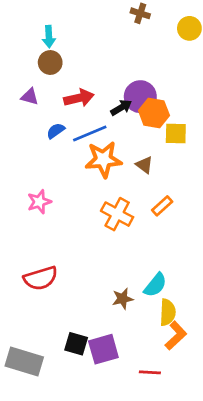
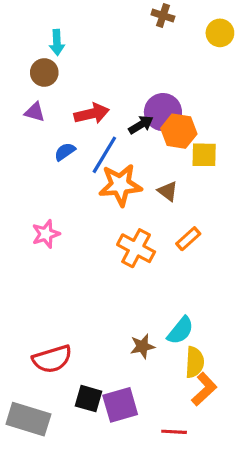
brown circle: (50, 63) -> (44, 73), moved
blue line: (90, 133) -> (104, 155), turned -36
red semicircle: (41, 278) -> (52, 359), moved

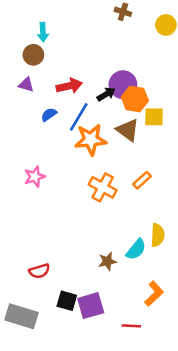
brown triangle: (168, 191) -> (128, 130), moved, size x1.5
red semicircle: (52, 359) -> (39, 271), size x0.7
yellow semicircle: (195, 362) -> (158, 235), moved

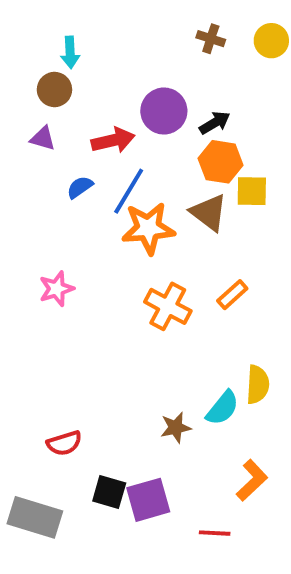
brown cross: (123, 12) -> (211, 39), moved
purple circle: (123, 85) -> (164, 111), moved
black arrow: (106, 94) -> (215, 123), moved

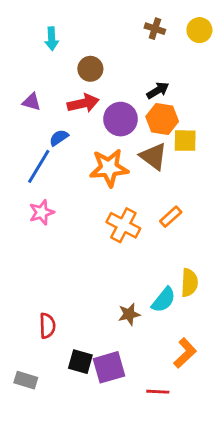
brown circle: (54, 90) -> (90, 69), moved
purple circle: (164, 111) -> (121, 119), moved
blue line: (129, 191) -> (39, 166), moved
red semicircle: (64, 443) -> (47, 326), turned -75
gray rectangle: (35, 517) -> (26, 380), size x0.6

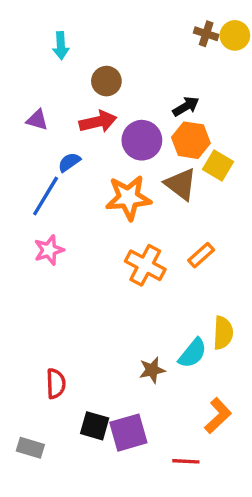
brown cross: (155, 29) -> (206, 34), moved
yellow square: (185, 141) -> (218, 166), turned 30

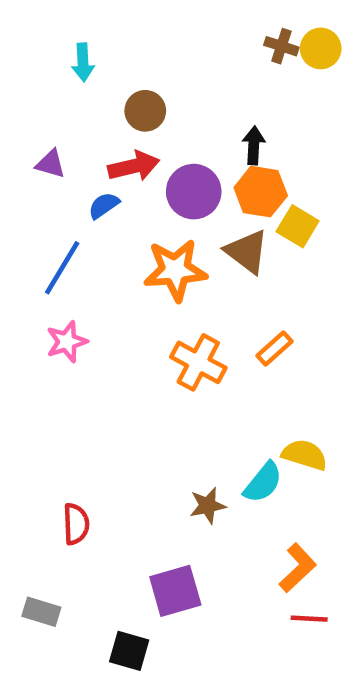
black arrow: (186, 106) -> (254, 145), turned -56
blue semicircle: (69, 162) -> (104, 205), moved
yellow semicircle: (223, 333) -> (305, 455), turned -76
black square: (95, 426) -> (129, 651), moved
red line: (186, 461) -> (309, 619), moved

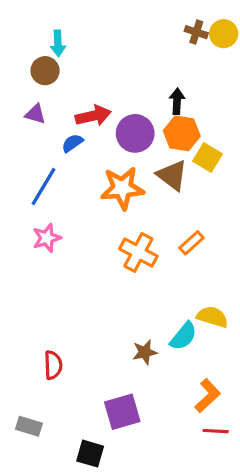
brown circle: (145, 111) -> (45, 71), moved

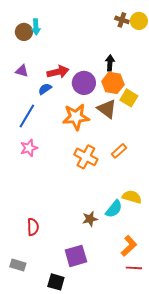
brown circle: (45, 71) -> (24, 32), moved

